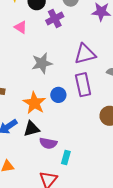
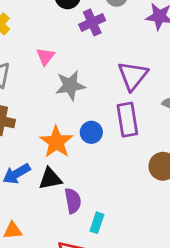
pink triangle: (21, 27) -> (45, 56), moved, turned 32
purple triangle: (85, 54) -> (133, 76), turned -40
purple semicircle: (48, 143) -> (73, 201), turned -114

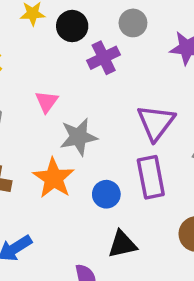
orange star: (56, 142) -> (54, 178), moved
black triangle: (50, 179) -> (122, 244), moved

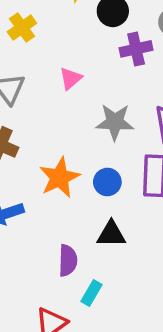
gray star: (79, 137) -> (115, 122), moved
orange star: (54, 178) -> (60, 177), moved

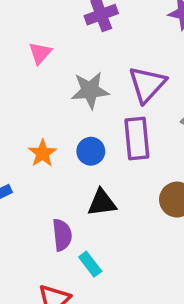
orange star: (60, 177) -> (43, 153), size x0.7
cyan rectangle: (92, 293) -> (90, 264), turned -60

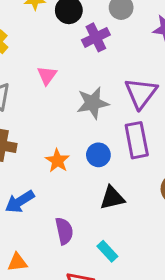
purple semicircle: (62, 235) -> (64, 231), moved

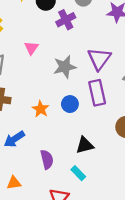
black triangle: (112, 198) -> (85, 145), moved

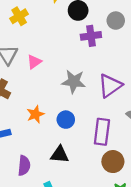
pink triangle: (31, 48) -> (34, 62), moved
purple rectangle: (97, 93) -> (102, 132), moved
black triangle: (85, 145) -> (60, 154), moved

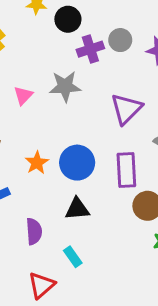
gray circle: (116, 21) -> (120, 40), moved
gray star: (74, 82) -> (65, 86), moved
blue circle: (66, 120) -> (77, 163), size x1.5

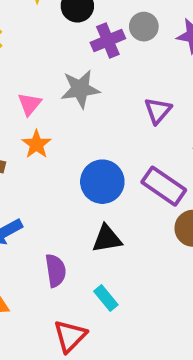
purple triangle: (126, 109) -> (158, 111), size x0.7
orange star: (37, 163) -> (36, 144), moved
purple rectangle: (126, 170) -> (164, 186), turned -48

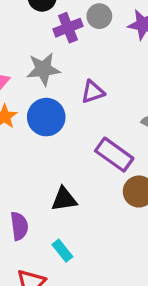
purple triangle: (158, 111) -> (93, 92), moved, turned 30
blue circle: (102, 182) -> (46, 117), moved

